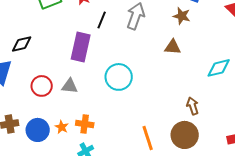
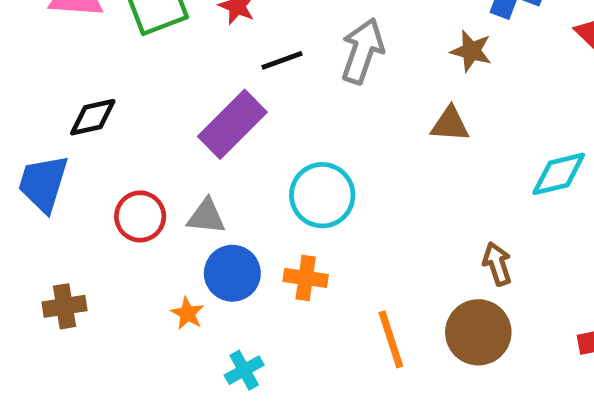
black line: (102, 20) -> (282, 60), turned 48
purple rectangle: (81, 47) -> (232, 124), turned 32
orange cross: (85, 124) -> (306, 278), moved
blue circle: (38, 130) -> (232, 273), moved

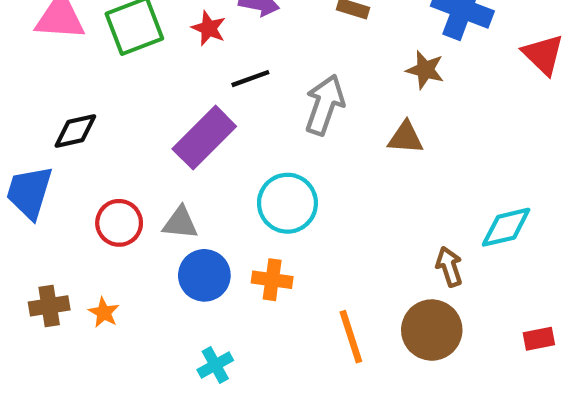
gray arrow: (362, 51) -> (325, 105), moved
cyan diamond: (559, 174) -> (506, 227), moved
orange star: (187, 313) -> (104, 313), moved

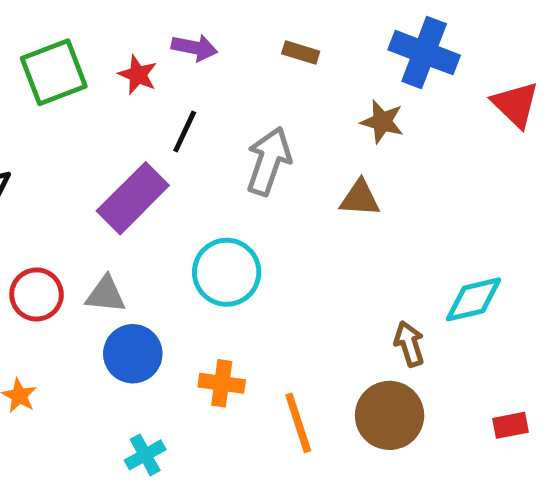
black line: (250, 79) -> (185, 132), turned -45
orange cross: (272, 280) -> (222, 383), moved

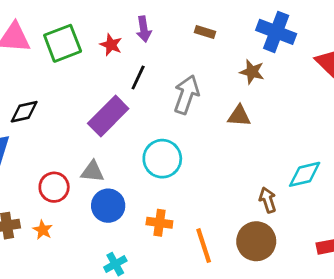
purple arrow: (195, 48) -> (144, 29), turned 70
red circle: (37, 294) -> (54, 187), moved

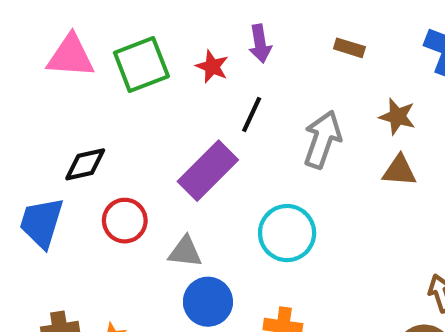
brown star: (252, 72) -> (397, 117), moved
red circle: (54, 187) -> (125, 221), moved

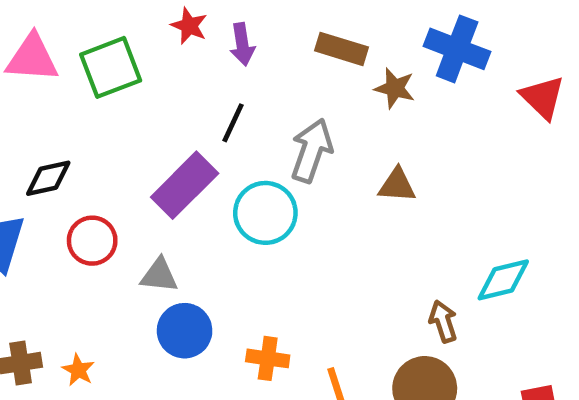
brown rectangle: (349, 48) -> (342, 49), size x1.5
red star: (212, 67) -> (189, 26), moved
brown star: (397, 117) -> (395, 88), moved
cyan circle: (287, 233) -> (265, 213), moved

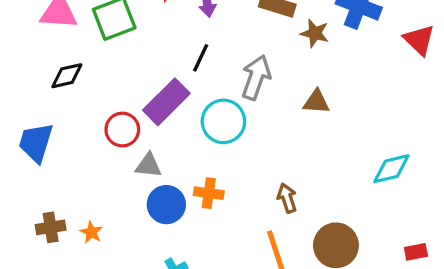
black diamond: (48, 178) -> (67, 76), moved
red circle: (92, 241) -> (122, 130), moved
brown arrow: (443, 321) -> (287, 198), moved
orange cross: (268, 358) -> (209, 193), moved

